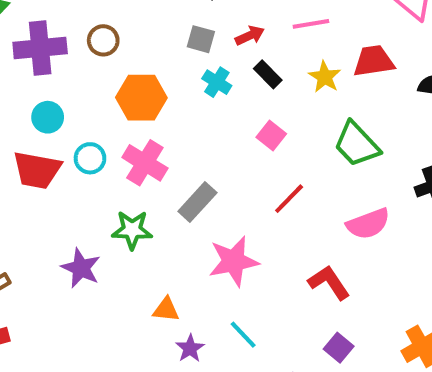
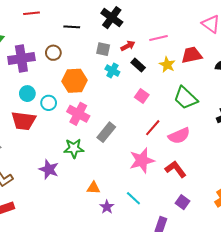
cyan circle: (90, 158) -> (49, 103), moved
pink semicircle: (368, 224) -> (179, 136), moved
pink star: (234, 261) -> (142, 160), moved

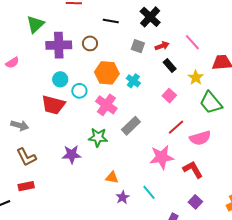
pink line: (159, 38) -> (192, 42), turned 54
yellow star: (167, 65) -> (196, 77), moved
cyan cross: (112, 71) -> (133, 81), moved
purple star: (49, 169) -> (72, 154), turned -30

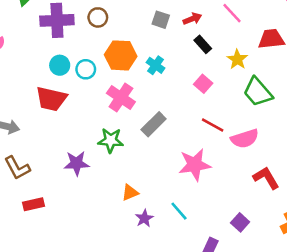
cyan circle: (79, 91) -> (86, 69), moved
red line: (176, 127) -> (213, 125), turned 72
red L-shape: (193, 170) -> (266, 178), moved
orange triangle: (112, 178) -> (130, 193), turned -32
red rectangle: (26, 186) -> (34, 204), moved

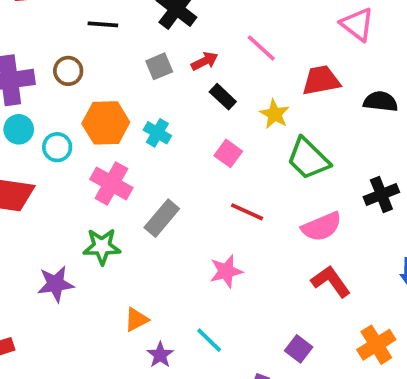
gray square: (161, 20) -> (159, 66), turned -36
cyan circle: (60, 65) -> (19, 129), moved
pink semicircle: (245, 139) -> (322, 227), moved
pink star: (195, 165) -> (226, 271), size x0.7

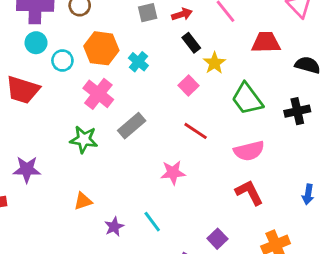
yellow star: (275, 114) -> (214, 63), moved
black cross: (381, 195) -> (297, 111), moved
purple star: (56, 284) -> (27, 169), moved
orange triangle: (136, 320) -> (83, 201), moved

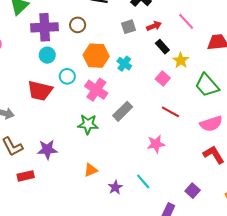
cyan circle: (62, 61) -> (67, 76), moved

